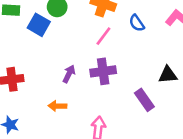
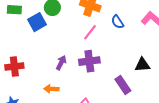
blue square: (39, 25) -> (37, 22), turned 30

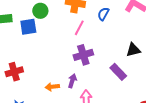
blue square: (37, 22) -> (28, 27), turned 30
blue semicircle: (118, 22) -> (103, 14), turned 72
purple arrow: (61, 63) -> (72, 81), moved

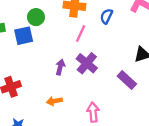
purple cross: (83, 55) -> (87, 63), turned -30
purple arrow: (72, 81) -> (60, 67), moved

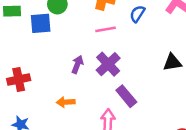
pink line: (81, 33) -> (105, 29), turned 48
purple rectangle: (127, 80) -> (126, 96), moved

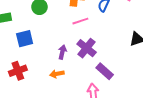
blue square: (41, 23) -> (25, 39), moved
orange arrow: (66, 102) -> (57, 74), moved

